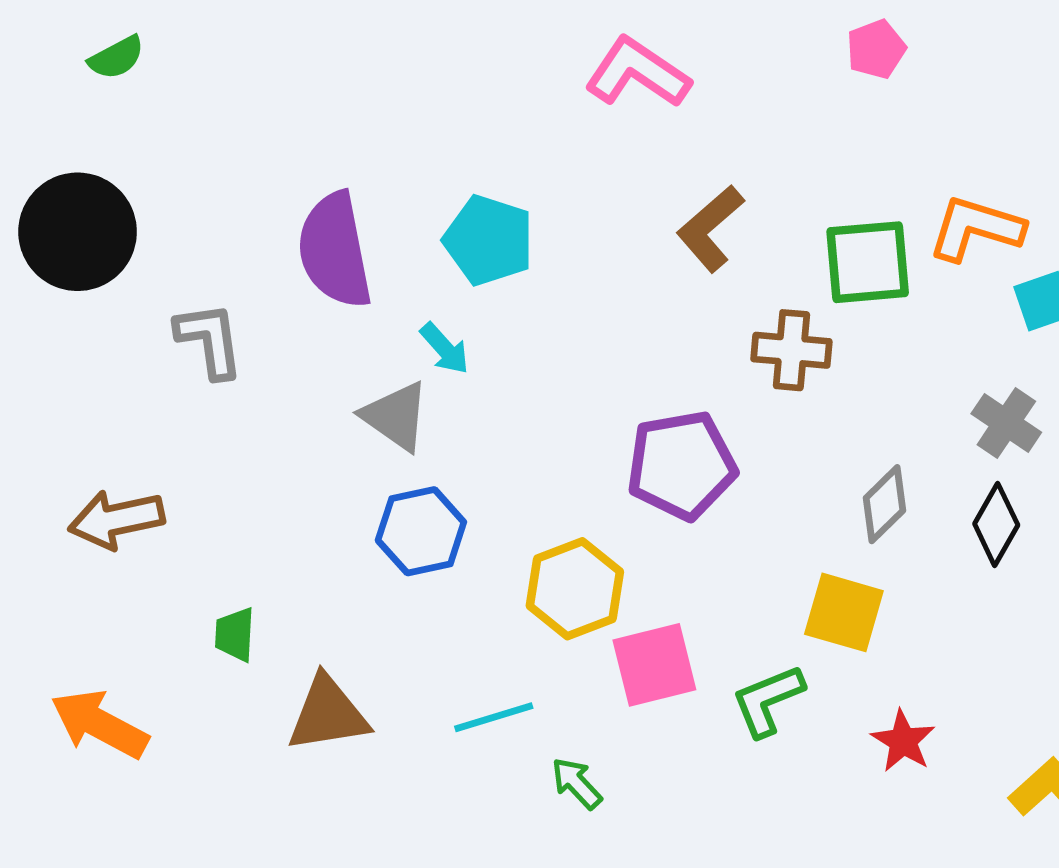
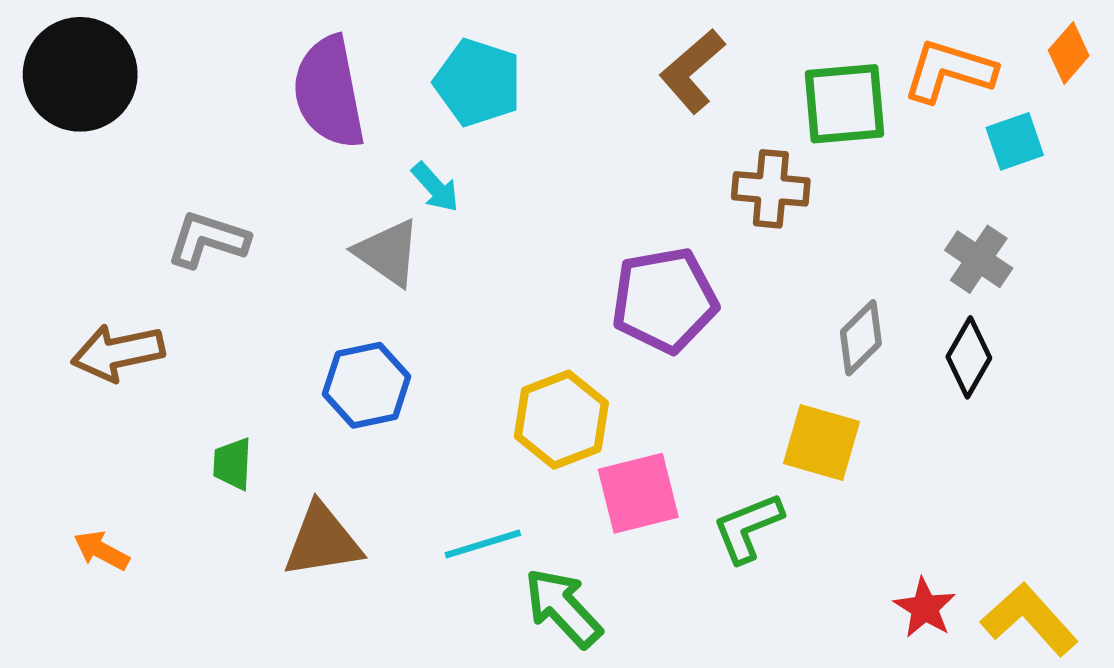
gray L-shape: (209, 340) -> (208, 240), moved, turned -64
blue hexagon: (421, 531) -> (367, 385), moved
orange arrow: (100, 724) -> (101, 551), size x0.6
red star: (903, 741) -> (925, 608), moved
green arrow: (577, 783) -> (563, 608), size x1.6

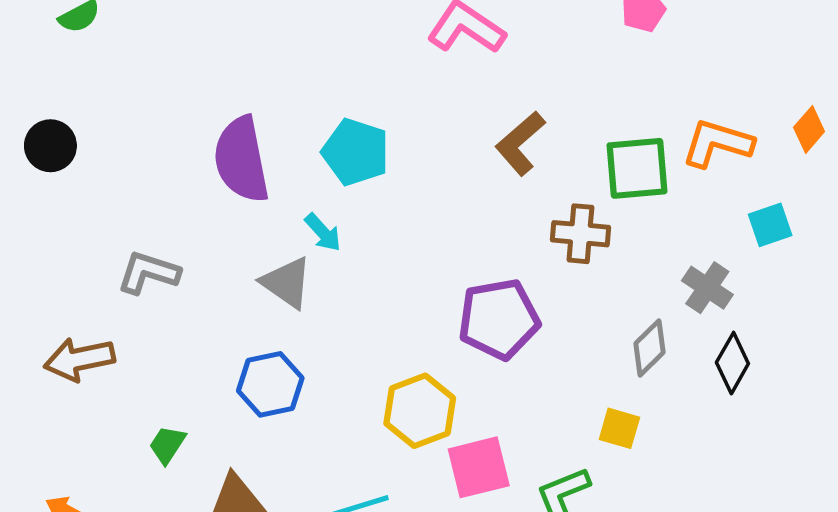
black circle: (80, 74) -> (50, 146), size x0.6
cyan square: (1015, 141) -> (770, 225), moved
gray cross: (979, 259) -> (707, 288), moved
yellow square: (822, 443) -> (619, 428), size x0.7
green trapezoid: (232, 464) -> (167, 445), turned 30

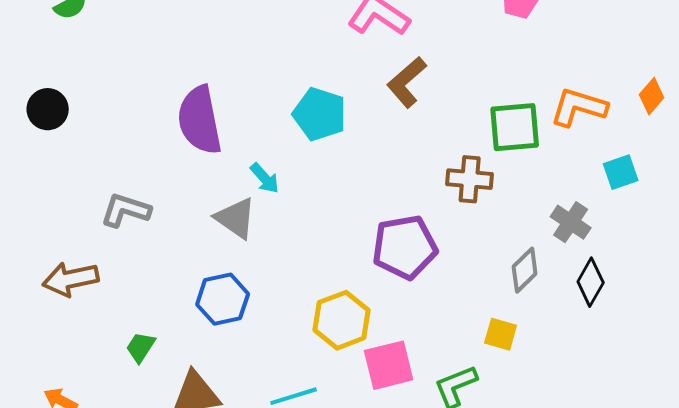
brown L-shape: (520, 143) -> (407, 82), moved
cyan pentagon: (356, 152) -> (320, 114), moved

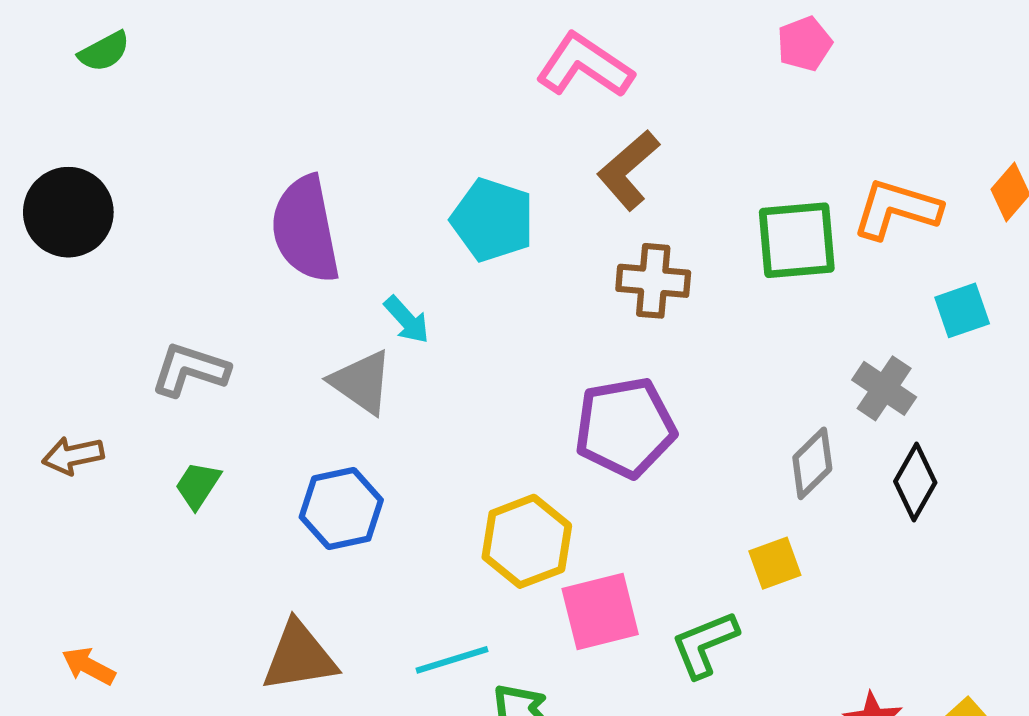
black circle: (48, 109) -> (68, 212), size x1.4
brown cross: (470, 179) -> (653, 281), moved
brown arrow: (71, 279) -> (73, 456), moved, size x0.7
yellow square: (501, 334) -> (775, 563), turned -36
green trapezoid: (141, 347) -> (198, 485), moved

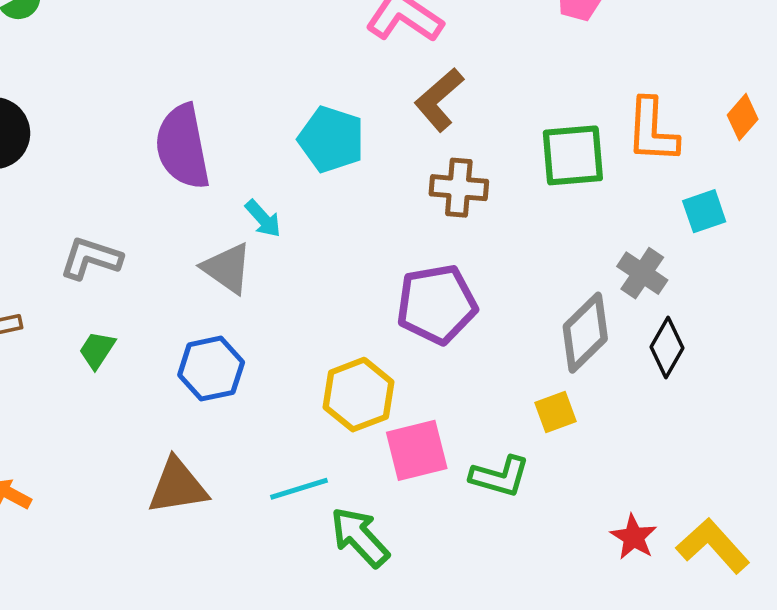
orange L-shape: (897, 209) -> (652, 131), turned -104
gray diamond: (812, 463) -> (585, 333), size x1.4
green L-shape: (705, 644) -> (500, 476), turned -142

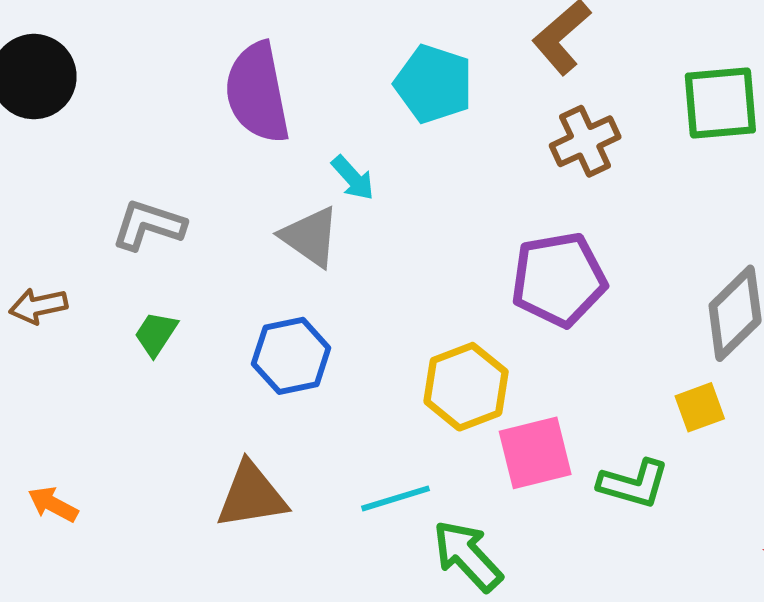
brown cross: (459, 188) -> (585, 141), turned -30

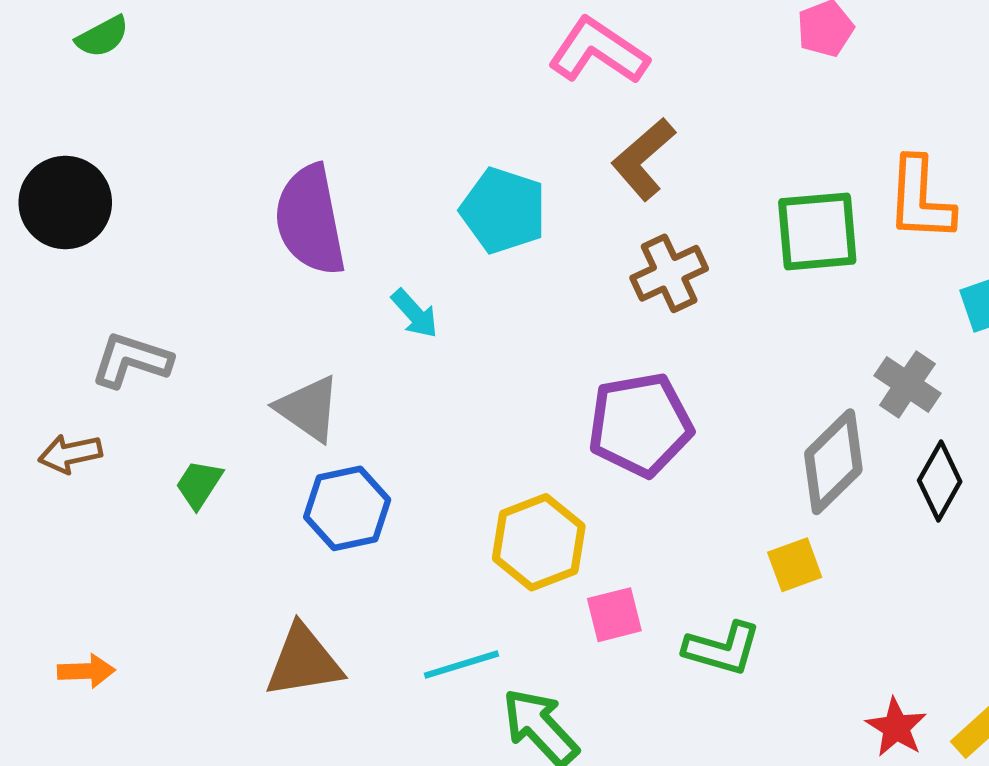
gray L-shape: (149, 225) -> (131, 360), moved
gray triangle: (310, 237) -> (308, 409), moved
pink square: (535, 453) -> (614, 615), size x0.7
orange arrow: (53, 504) -> (86, 671), turned 150

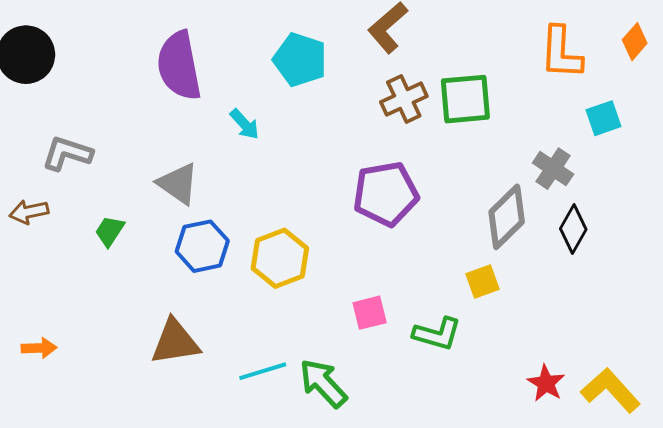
green square: (817, 231) -> (465, 99), moved
yellow hexagon: (539, 542) -> (280, 258), moved
cyan line: (461, 665) -> (263, 371), moved

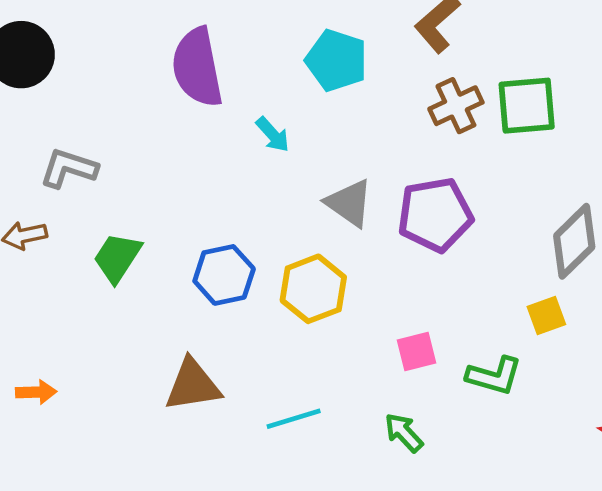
gray triangle: (178, 184) -> (349, 203), moved
green trapezoid: (110, 231) -> (117, 258), size x1.4
green arrow: (323, 383) -> (404, 433), moved, size x0.7

